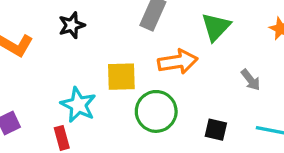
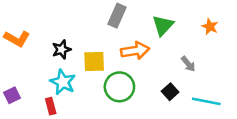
black star: (72, 25) -> (62, 49), moved
black square: (216, 130) -> (170, 92), moved, turned 35

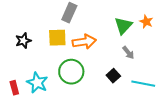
green triangle: (163, 25) -> (123, 26), moved
yellow square: (94, 62) -> (57, 38), moved
cyan star: (63, 82) -> (37, 83), moved

